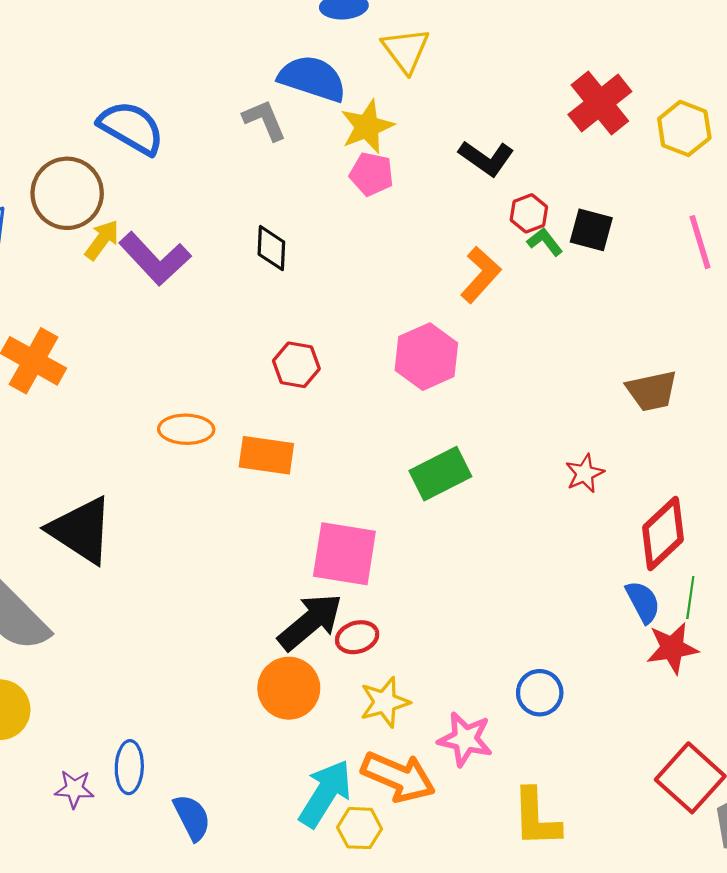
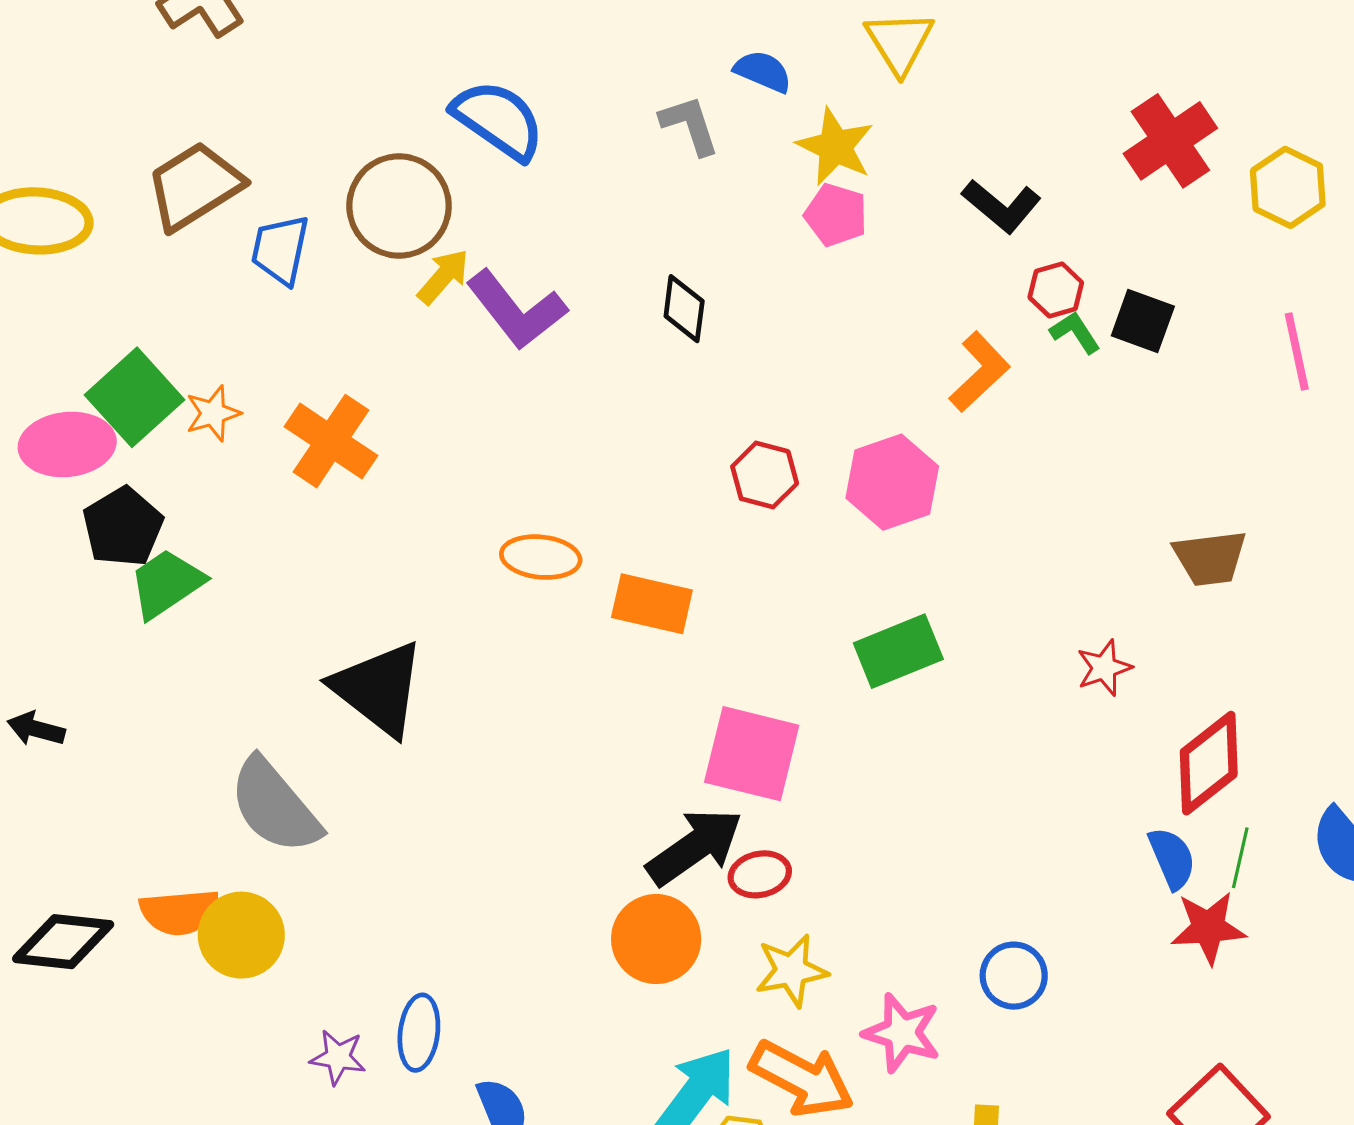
blue semicircle: (312, 78) -> (763, 71), size x0.6
yellow star: (367, 127) -> (835, 147), turned -30
red hexagon: (296, 365) -> (765, 475), moved

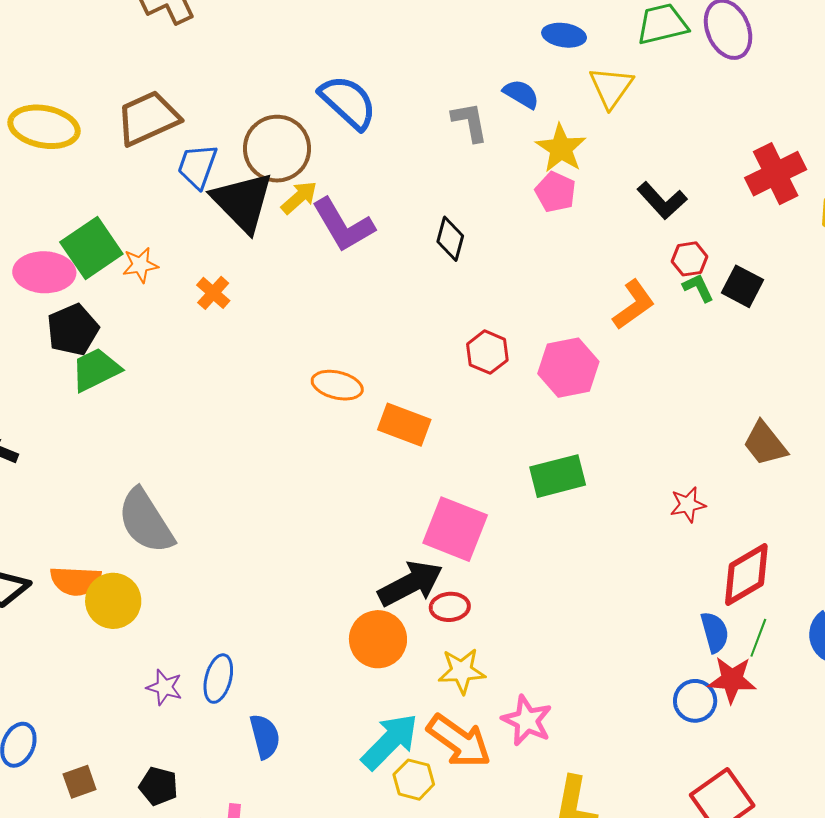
orange cross: (331, 441) -> (213, 293), size x0.6
brown trapezoid: (1210, 558) -> (765, 444), turned 51
black triangle: (379, 688) -> (243, 202), moved
blue circle: (1014, 976) -> (695, 701), moved

